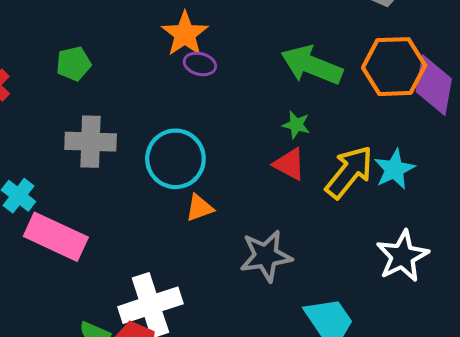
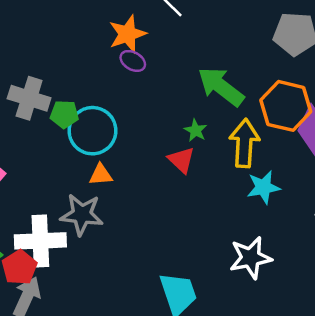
green pentagon: (74, 64) -> (64, 114), moved
yellow arrow: (349, 172) -> (244, 143), moved, turned -51
gray star: (266, 256) -> (82, 215), moved

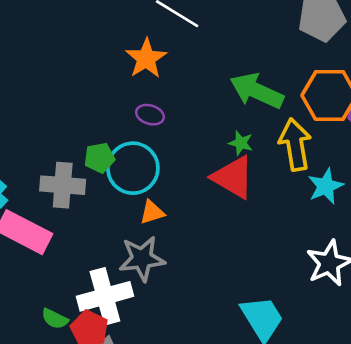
purple ellipse: (133, 61) -> (150, 115), moved
gray cross: (29, 98) -> (63, 185), moved
red triangle: (181, 160) -> (233, 177), size x1.5

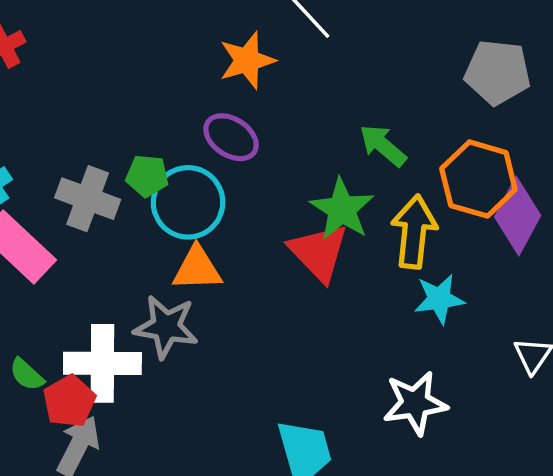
green arrow: (257, 91) -> (383, 146), size x0.7
purple ellipse: (150, 115) -> (231, 137), size x1.4
green star: (241, 143) -> (342, 209), size x1.8
orange triangle: (152, 212) -> (197, 269), size x1.4

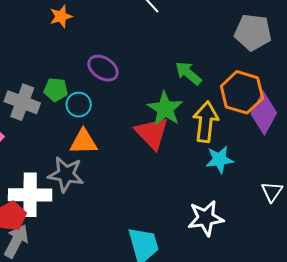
orange star: (247, 60) -> (61, 16), moved, size x0.7
cyan circle: (188, 202) -> (79, 105), size x0.6

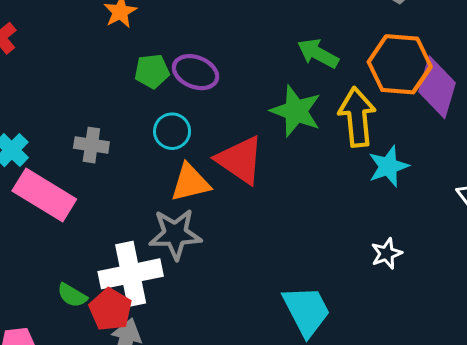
green pentagon: (56, 90) -> (152, 71), moved
gray cross: (22, 102) -> (91, 145), size x0.7
red triangle: (152, 133) -> (240, 160), moved
white star: (206, 218) -> (387, 253), size x0.6

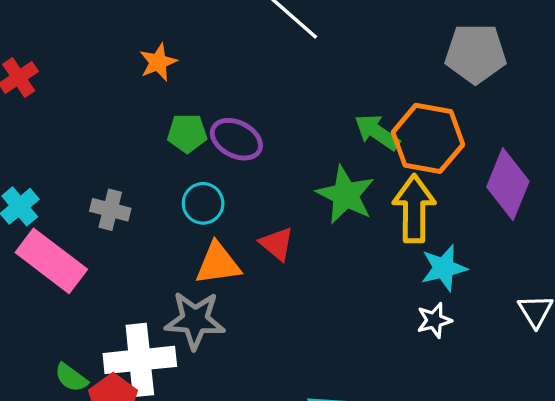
orange hexagon: (400, 64) -> (428, 138), moved
red triangle: (240, 160) -> (277, 244), size x0.6
white star: (387, 253) -> (434, 320), moved

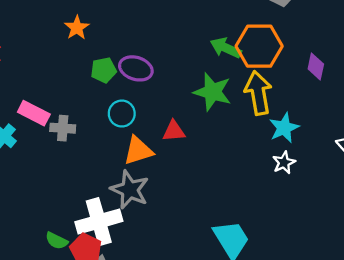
purple diamond: (508, 184) -> (316, 66), size x0.6
red triangle: (277, 244) -> (174, 131), turned -35
pink rectangle: (51, 261) -> (34, 113), moved, size x0.7
gray star: (195, 320) -> (130, 190), turned 30

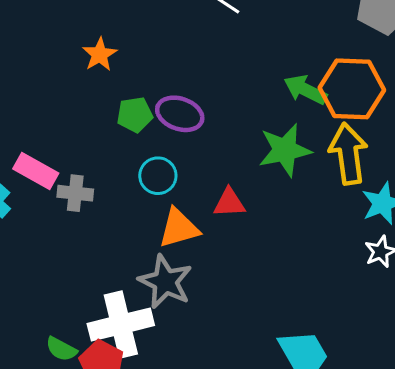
green star: (213, 92) -> (285, 150), turned -30

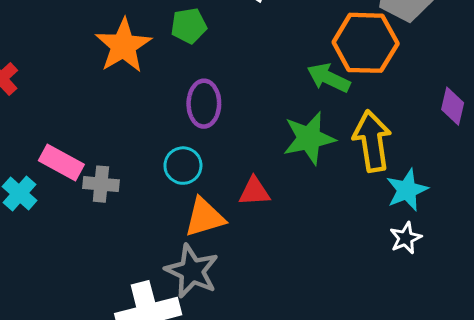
orange star: (100, 54) -> (123, 46), size x1.6
orange hexagon: (352, 89) -> (366, 43), moved
purple ellipse: (180, 114) -> (204, 104), turned 72
green pentagon: (135, 115) -> (189, 26), moved

